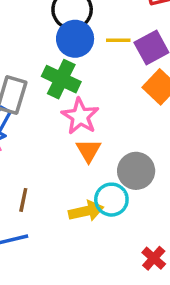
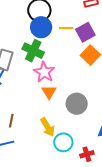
cyan circle: (111, 200) -> (63, 142), moved
yellow arrow: (86, 211) -> (48, 127), turned 72
red cross: (154, 258) -> (87, 154), turned 32

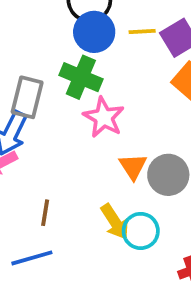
orange triangle: (49, 92) -> (133, 166), moved
cyan circle: (63, 142) -> (141, 231), moved

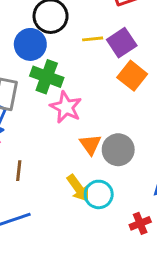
blue circle: (94, 32) -> (30, 44), moved
brown line: (45, 213) -> (19, 171), moved

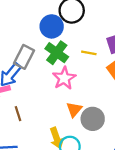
yellow line: (93, 39) -> (89, 53), moved
brown line: (19, 171) -> (18, 114), turned -40

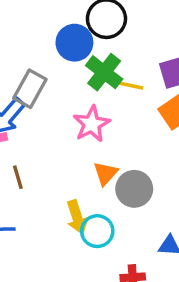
green cross: (57, 53) -> (104, 72), moved

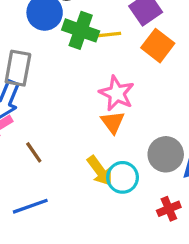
pink star: (92, 124) -> (117, 93), moved
gray circle: (134, 189) -> (166, 154), moved

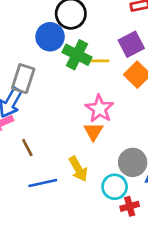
cyan circle: (123, 177) -> (115, 187), moved
blue line: (30, 206) -> (43, 183), moved

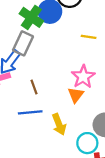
green cross: (77, 55) -> (31, 17), moved
brown line: (27, 148) -> (34, 87), moved
blue line: (43, 183) -> (30, 112), moved

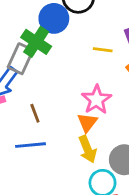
green cross: (31, 17) -> (36, 42), moved
yellow arrow: (59, 124) -> (88, 149), moved

